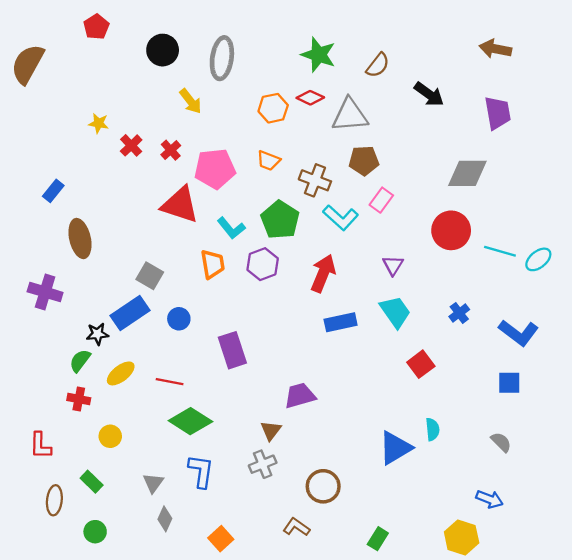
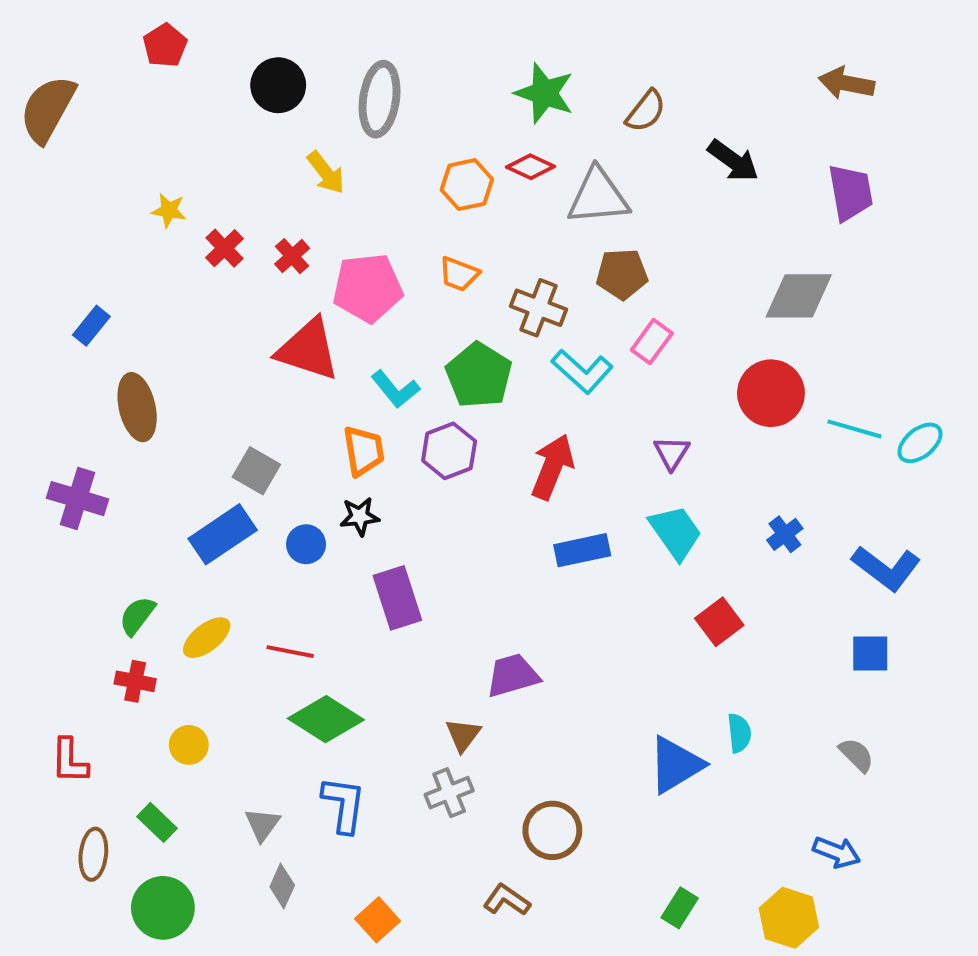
black star: (97, 334) -> (360, 516), moved
green circle: (95, 532) -> (163, 908), size x1.6
green rectangle: (378, 539) -> (680, 908), moved

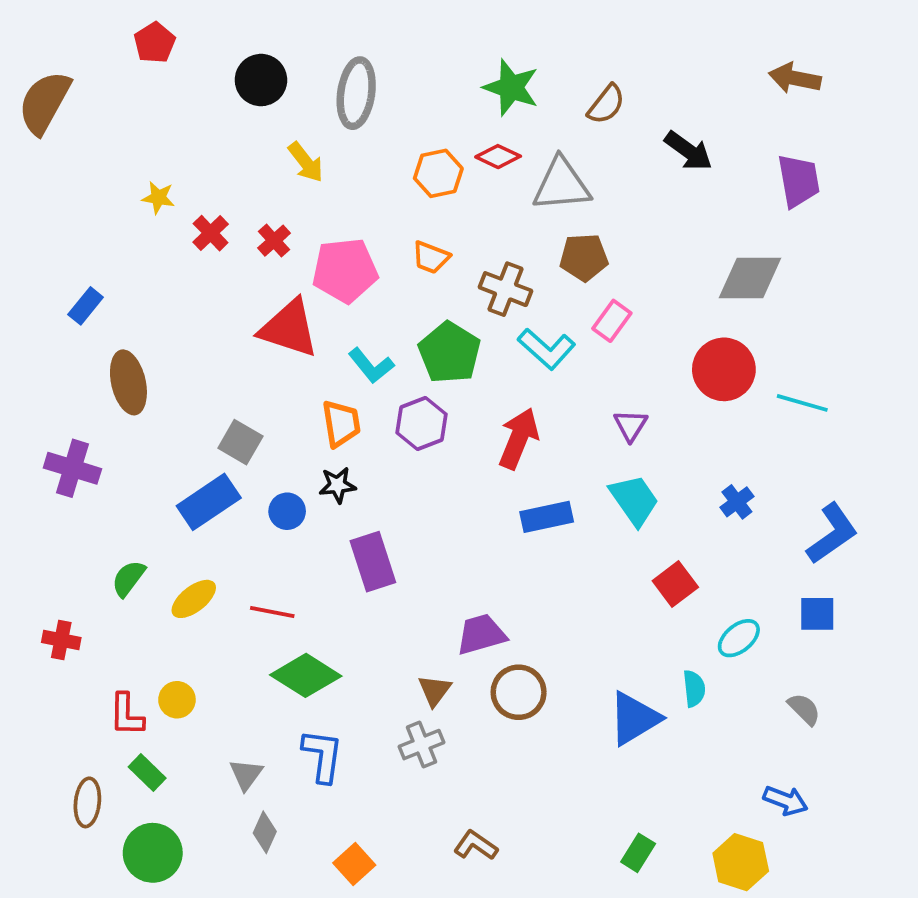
cyan ellipse: (920, 443) -> (739, 638), moved
blue L-shape: (886, 568) -> (832, 534), turned -72
red cross: (135, 681) -> (61, 640), moved
red L-shape: (70, 761) -> (127, 715), moved
brown circle: (552, 830) -> (519, 692), moved

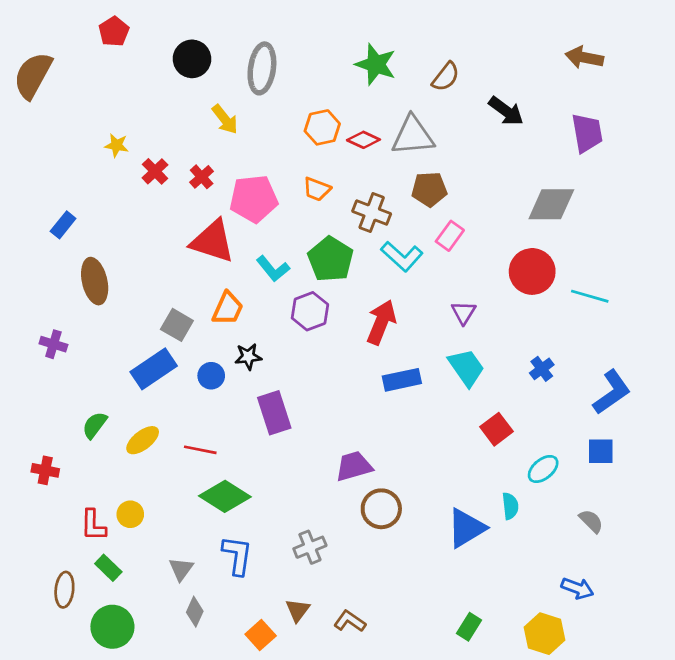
red diamond: (498, 157) -> (363, 140), moved
orange trapezoid: (341, 423) -> (228, 309), moved, turned 33
purple cross: (72, 468) -> (53, 344), size x0.7
brown triangle: (435, 690) -> (298, 610), moved

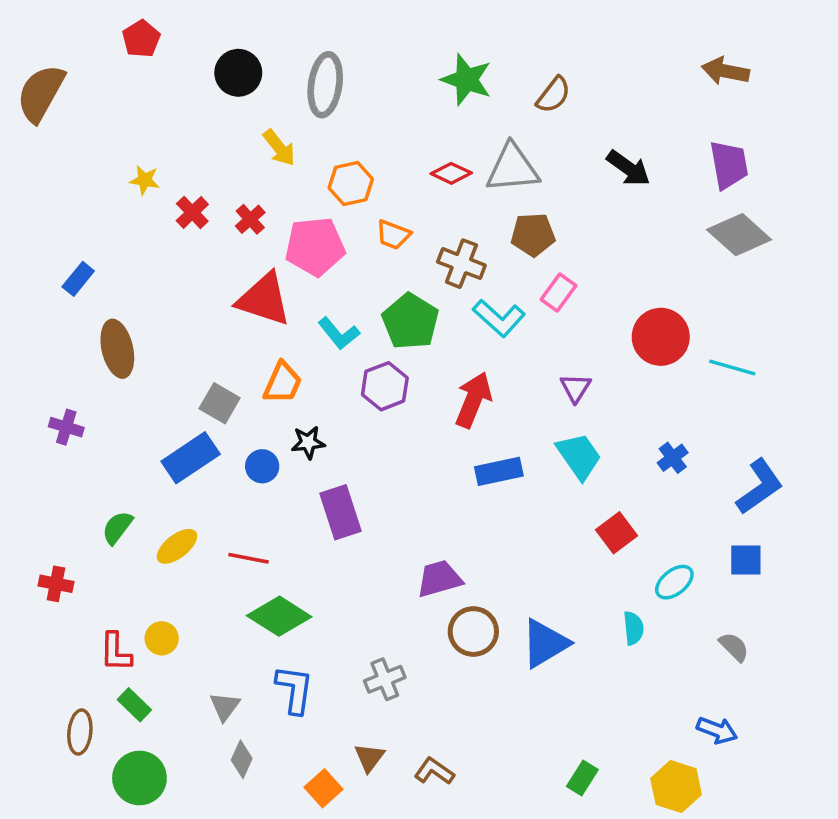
black arrow: (506, 111) -> (628, 168), moved
orange hexagon: (322, 127) -> (351, 184), moved
gray diamond: (551, 204) -> (739, 235), moved, turned 42
blue triangle: (466, 528) -> (545, 643), moved

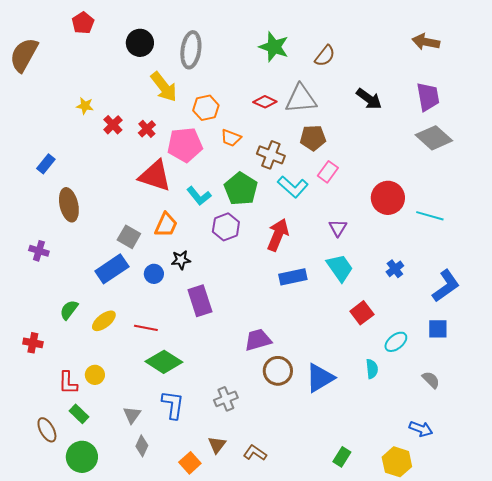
yellow arrow: (279, 148) -> (164, 87), size x1.4
brown ellipse: (80, 732) -> (47, 430), turned -35

